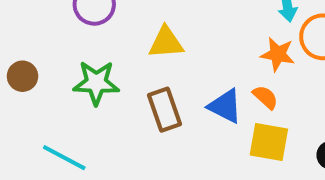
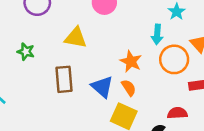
orange star: (278, 54) -> (131, 61), moved
green star: (96, 83) -> (26, 52), size x0.6

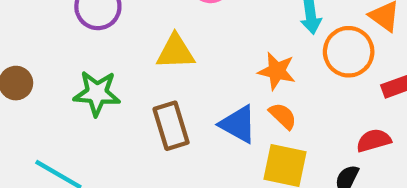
green star: (26, 52) -> (97, 93), size x1.5

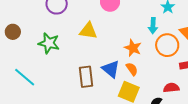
brown rectangle: (171, 126) -> (86, 77), moved

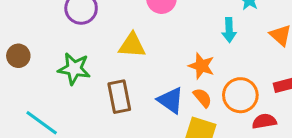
orange circle: (167, 45) -> (240, 95), moved
brown rectangle: (86, 77) -> (119, 97), moved

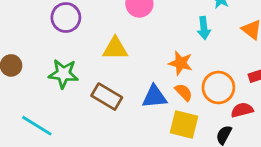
brown rectangle: (119, 97) -> (107, 97), turned -44
blue triangle: (171, 100) -> (154, 97), turned -36

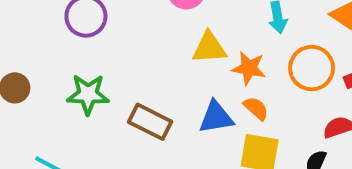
yellow triangle: (115, 48) -> (209, 48), moved
orange circle: (218, 88) -> (312, 68), moved

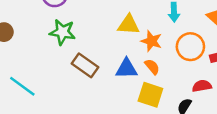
green star: (88, 94) -> (62, 32), moved

